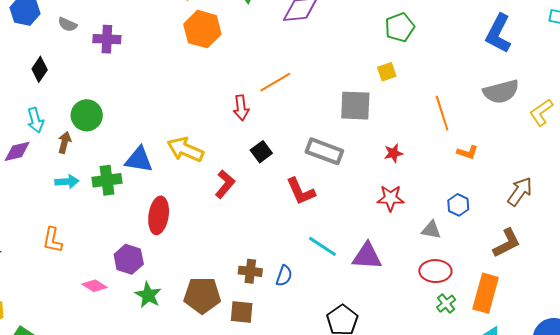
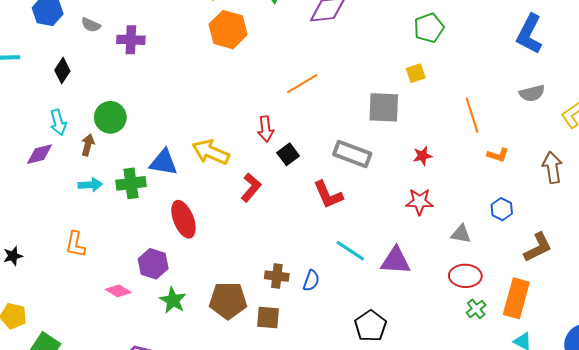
gray semicircle: (501, 92) -> (532, 93), size x0.7
red arrow: (241, 108) -> (266, 129), moved
brown arrow: (520, 192) -> (552, 167), moved, turned -44
blue hexagon: (458, 205) -> (502, 209), moved
red ellipse: (159, 215) -> (183, 219), turned -30

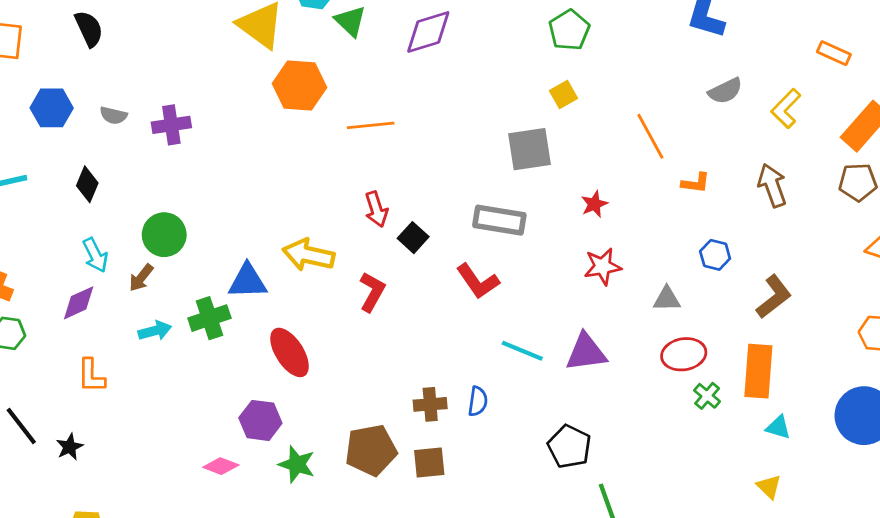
orange line: (302, 84) -> (371, 125), moved, turned 36
brown arrow: (88, 145) -> (141, 278), turned -145
orange L-shape: (75, 244) -> (91, 376), moved

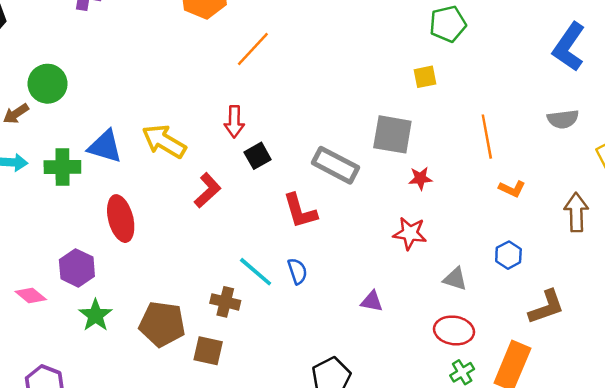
orange line: (371, 125) -> (253, 49), turned -60
gray square: (530, 149) -> (392, 134), moved
cyan line: (522, 351) -> (256, 272), moved
purple triangle: (586, 352) -> (372, 301), size x0.6
blue semicircle: (478, 401) -> (297, 271), moved, turned -45

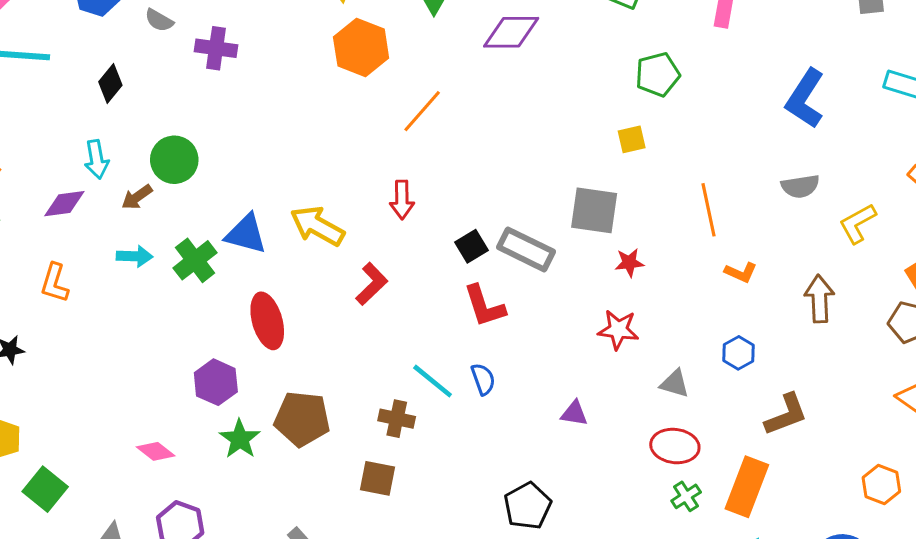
black square: (258, 156) -> (472, 246), moved
green cross: (62, 167) -> (195, 260), turned -36
pink diamond: (31, 295) -> (156, 451), moved
brown pentagon: (162, 324) -> (302, 419), moved

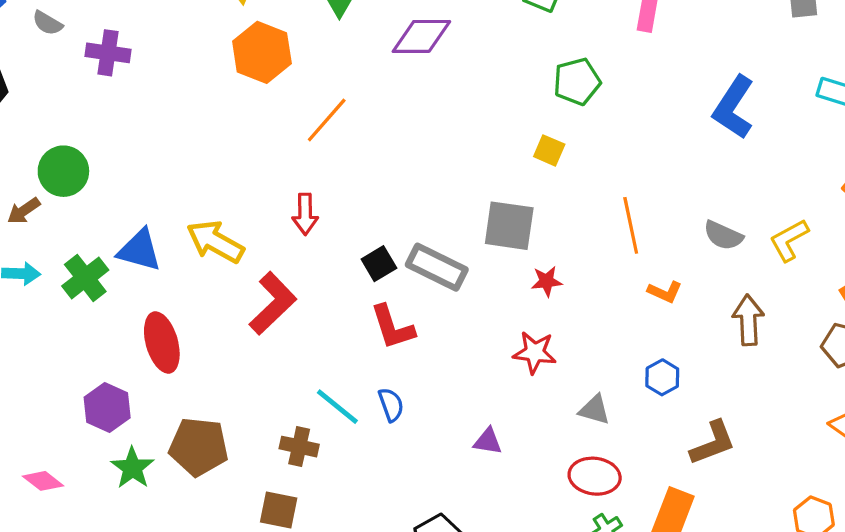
yellow square: (632, 139) -> (549, 150), turned 36
gray semicircle: (800, 186) -> (723, 235), moved, turned 33
red L-shape: (372, 284) -> (273, 303), size x1.4

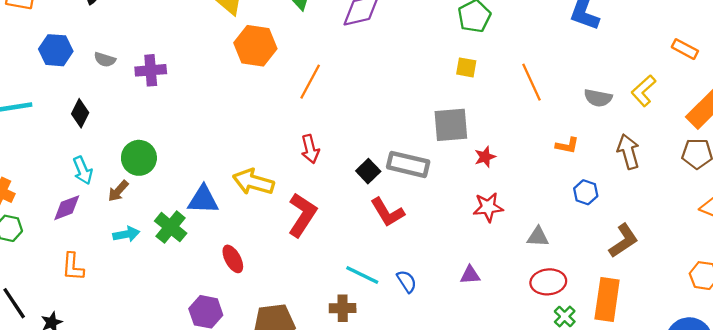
orange line: (631, 225) -> (532, 82), moved
red ellipse: (162, 342) -> (233, 259), size x0.7
blue hexagon: (662, 377) -> (586, 192), moved
blue semicircle: (391, 405) -> (407, 281), moved

